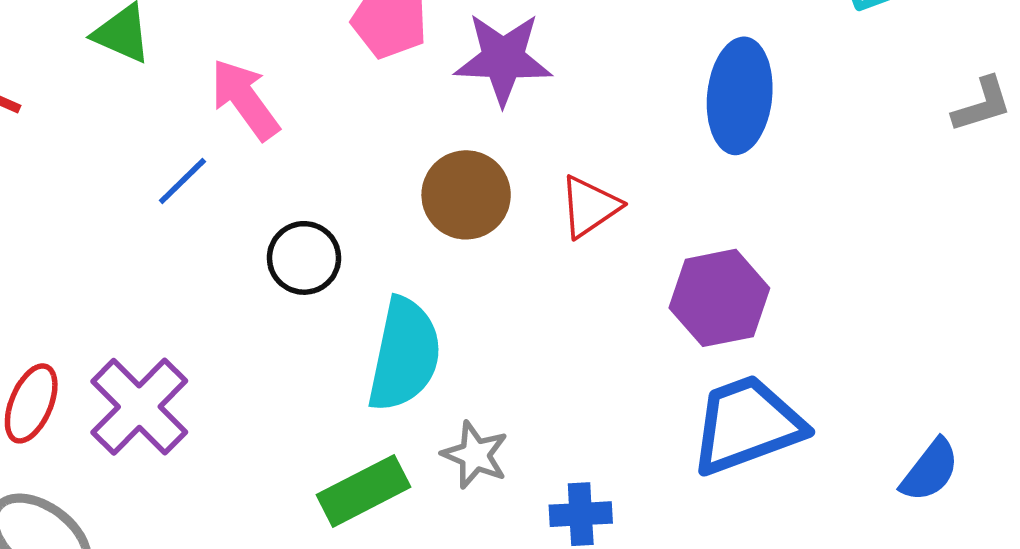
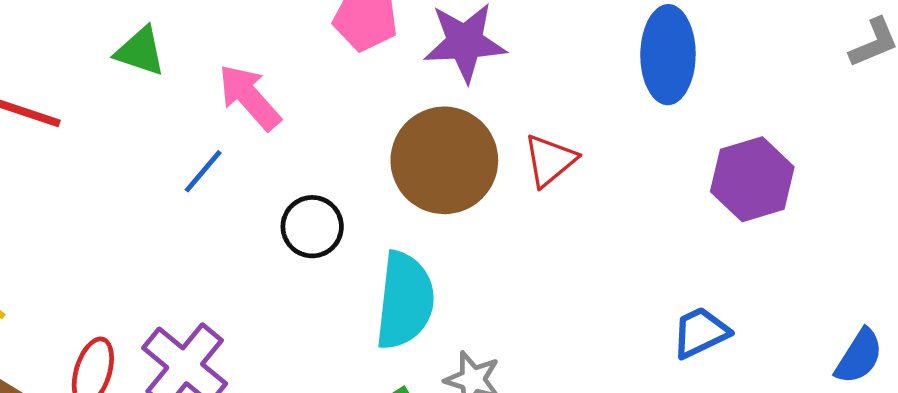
brown circle: (466, 195) -> (444, 160), size x1.4
purple hexagon: (719, 298) -> (752, 179), moved
blue trapezoid: (747, 425) -> (700, 333), size x0.6

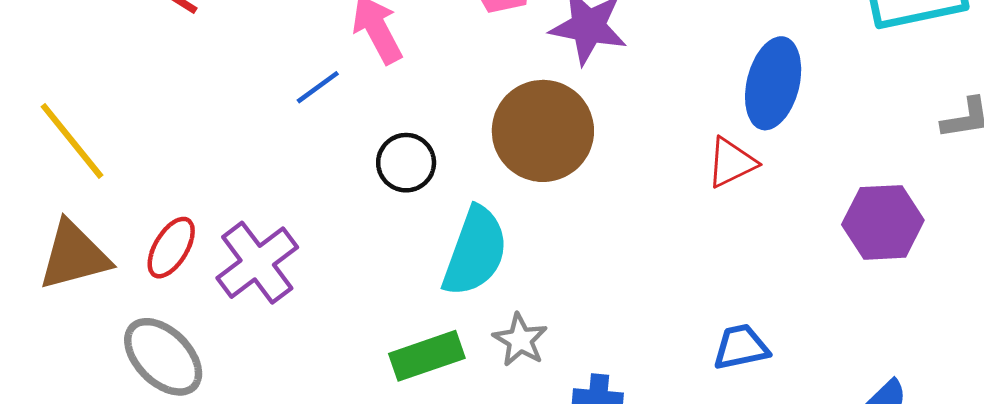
red triangle: (550, 160) -> (732, 162), moved
purple hexagon: (752, 179) -> (883, 222), moved

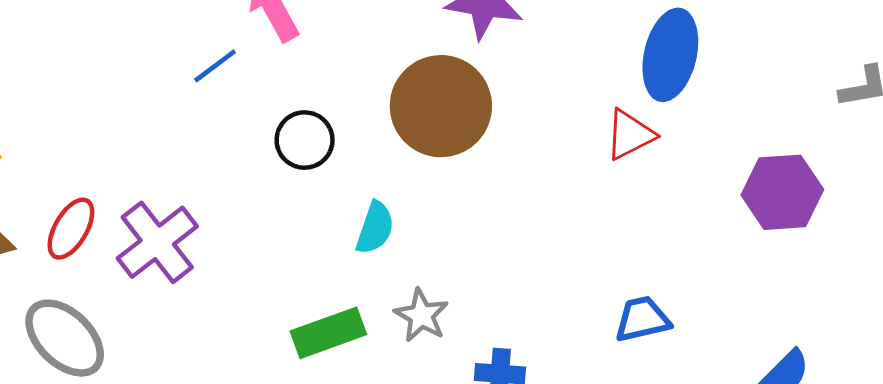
cyan semicircle: (475, 252) -> (375, 228), size x0.6

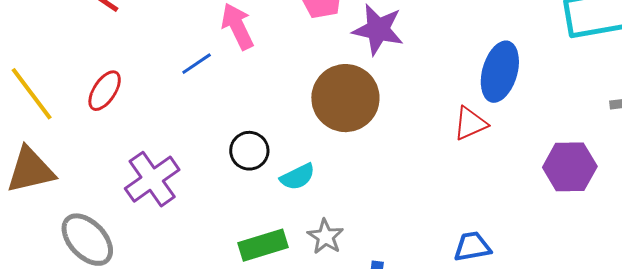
black circle: (305, 140) -> (249, 151), moved
cyan semicircle: (375, 228) -> (298, 177), turned 42
red ellipse: (71, 229) -> (105, 91), moved

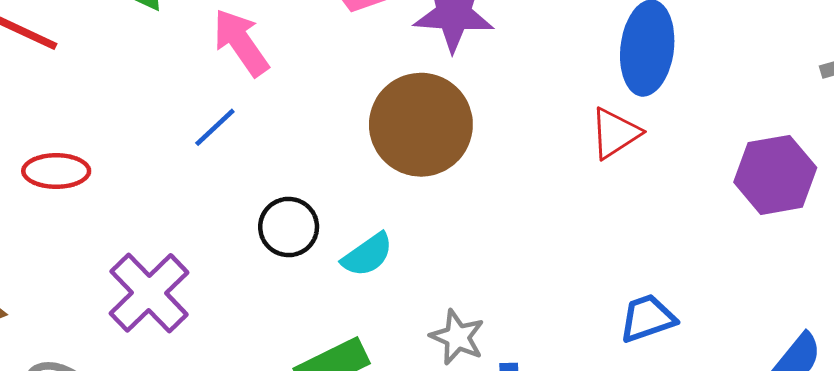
blue line: (197, 64) -> (215, 127), moved
red ellipse: (105, 91) -> (56, 171), turned 66
gray star: (325, 237) -> (457, 337), moved

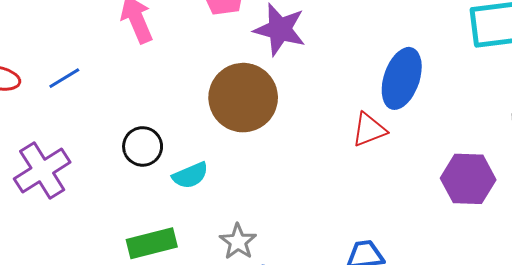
blue line: (215, 127) -> (64, 78), moved

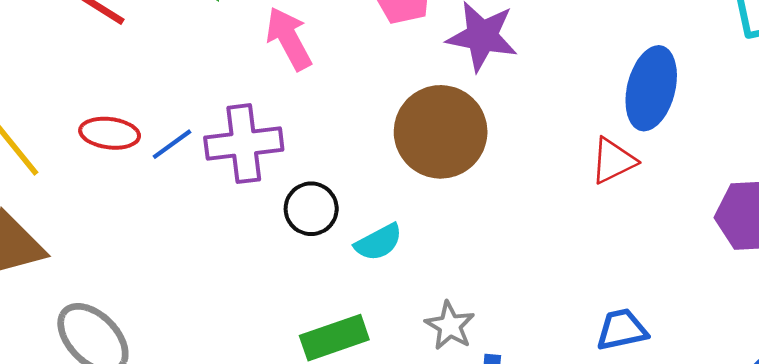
blue line: (64, 78) -> (172, 144), moved
purple cross: (42, 171) -> (244, 144), moved, turned 30

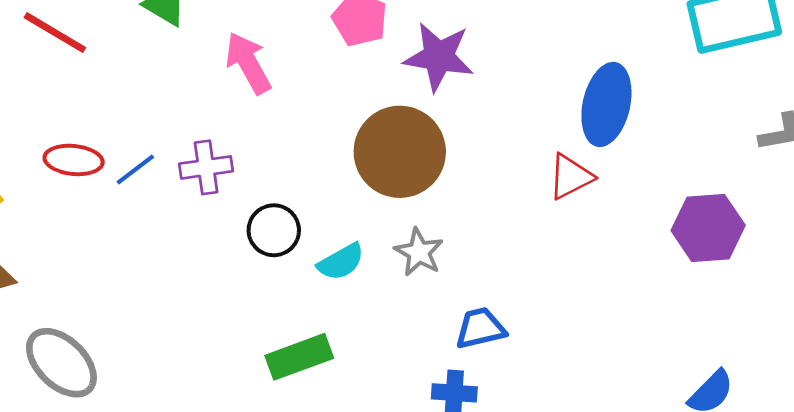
purple cross: (244, 144) -> (206, 167), size x0.7
gray star: (450, 326) -> (419, 252), moved
blue trapezoid: (622, 330) -> (480, 328), moved

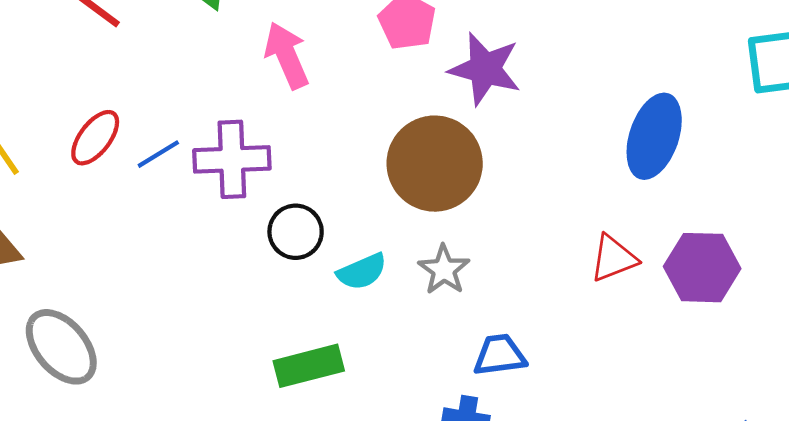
red ellipse: (74, 160) -> (95, 138), turned -64
purple cross: (206, 167) -> (232, 159), size x1.4
red triangle: (570, 177) -> (613, 258), moved
purple hexagon: (708, 228) -> (702, 268), moved

